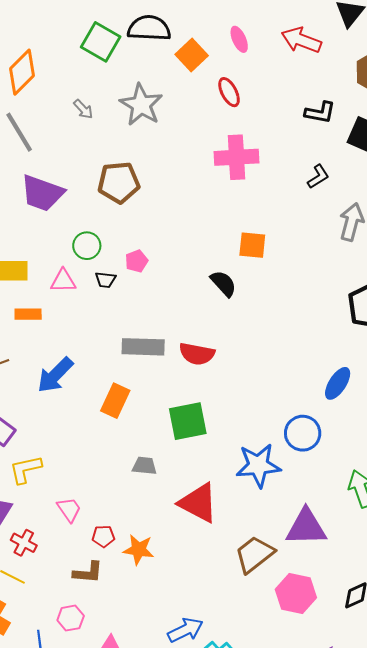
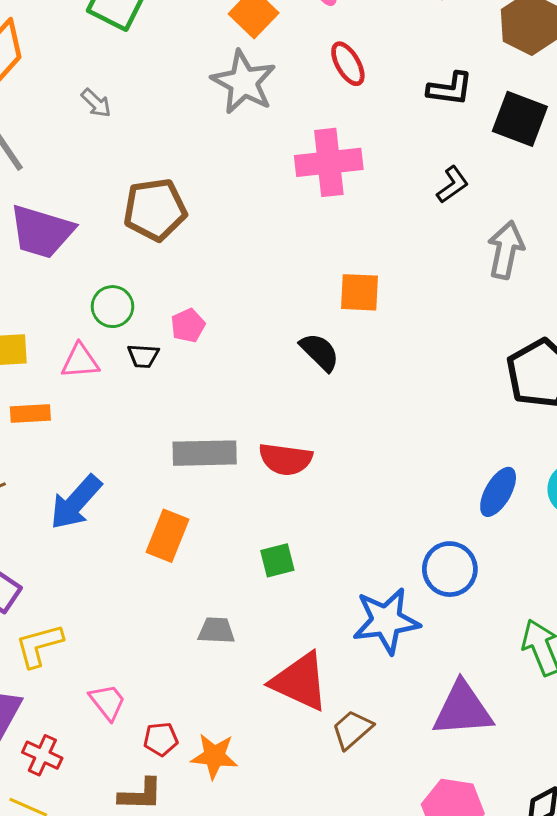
red ellipse: (229, 92) -> (348, 64), moved
gray star: (141, 105) -> (244, 82), moved
green square: (188, 421) -> (277, 560), size x0.6
brown trapezoid: (254, 554) -> (352, 730), moved, size x0.7

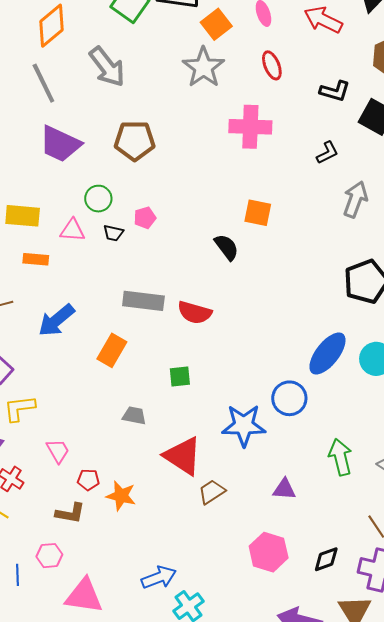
gray arrow: (96, 103) -> (107, 67), size x2.0
blue ellipse: (498, 492) -> (327, 354), size x1.4
purple triangle: (463, 709) -> (284, 489), size x0.6

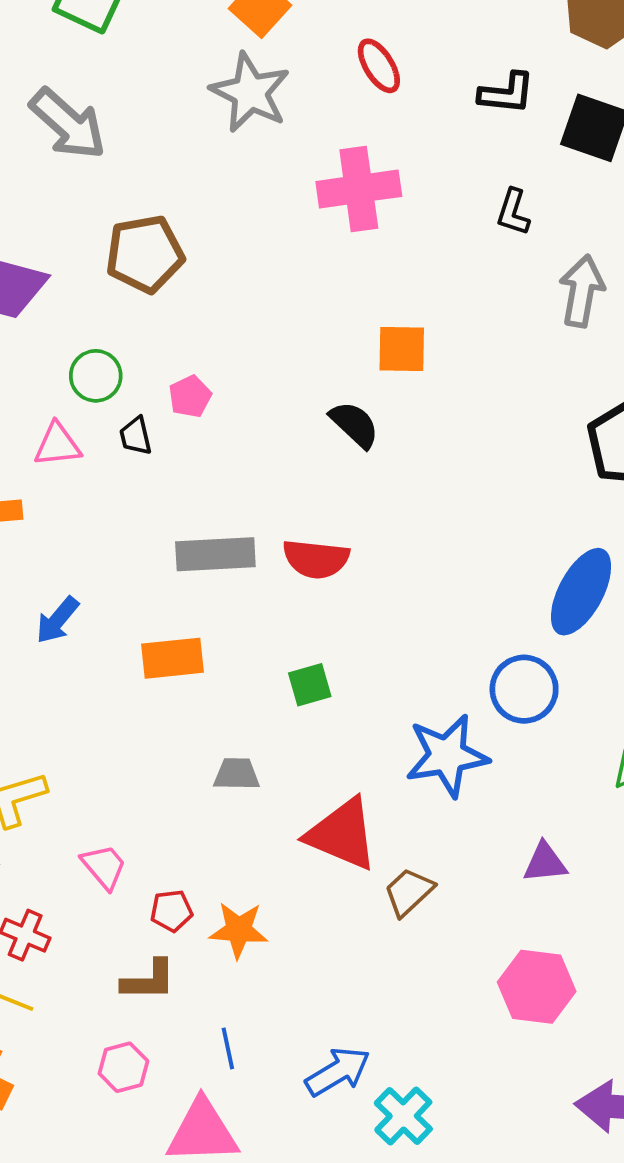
black L-shape: (327, 153) -> (513, 212), turned 145
black trapezoid: (113, 233) -> (136, 436), turned 75
blue arrow: (56, 320) -> (57, 620), size x0.7
orange rectangle: (112, 350) -> (172, 658), turned 64
blue line: (18, 575) -> (228, 1048), moved

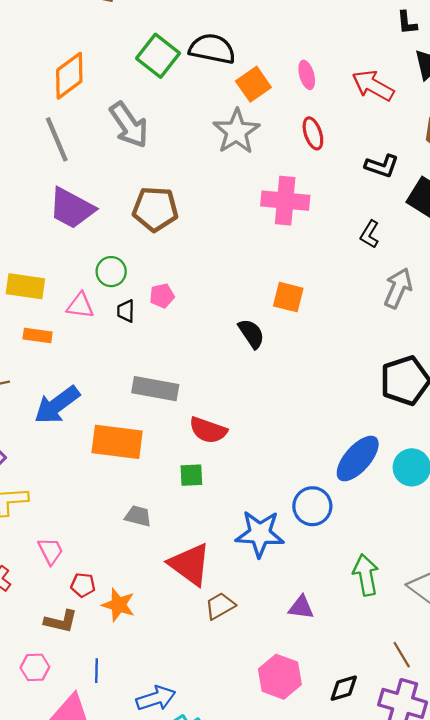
red semicircle: (316, 559) -> (208, 430), moved
blue arrow: (57, 620) -> (57, 405), size x1.6
orange rectangle: (172, 658) -> (117, 442), size x1.4

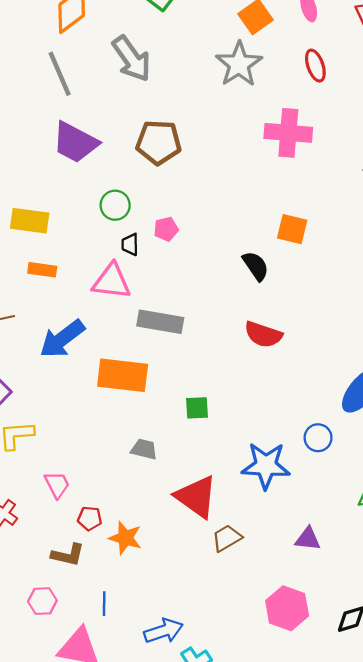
pink triangle: (80, 306) -> (112, 281), moved, size x1.4
red semicircle: (208, 430) -> (263, 335), moved
blue circle: (312, 506) -> (318, 438), size x0.7

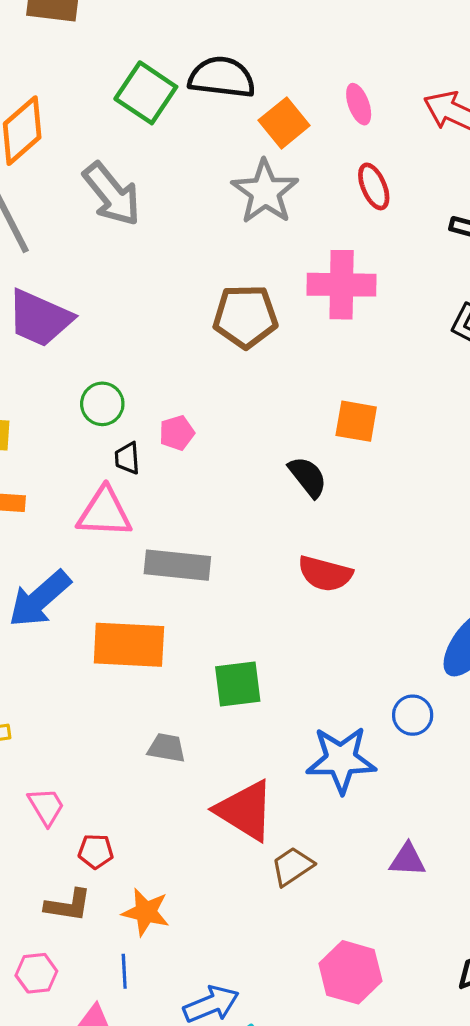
brown pentagon: (159, 142) -> (245, 316), moved
green square: (197, 408) -> (238, 684), size x1.4
orange star: (125, 538) -> (146, 912), moved
pink hexagon: (287, 608) -> (350, 972), moved

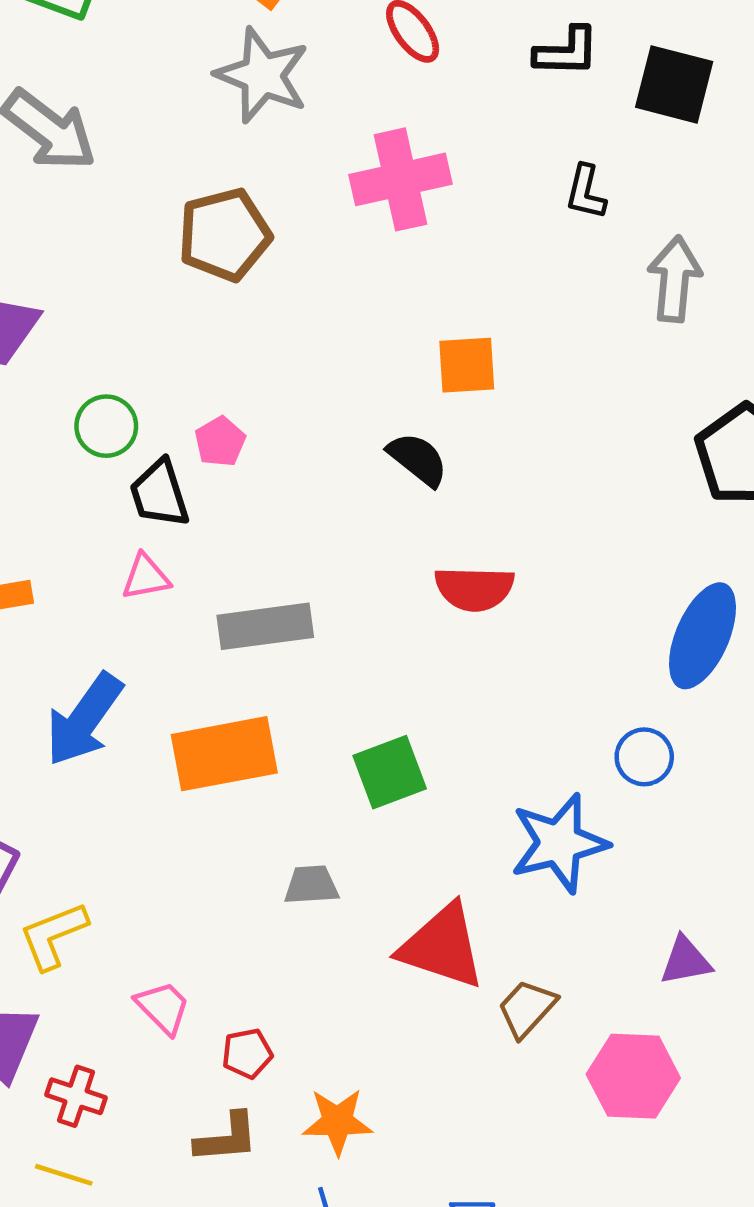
brown pentagon: (245, 316) -> (225, 235), moved
black trapezoid: (127, 458) -> (159, 494), size x1.5
pink triangle: (104, 512) -> (146, 577), size x0.6
pink hexagon: (350, 972) -> (633, 1076), moved

